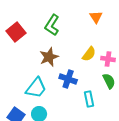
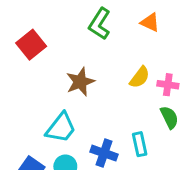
orange triangle: (96, 17) -> (150, 22), turned -32
green L-shape: (52, 25) -> (100, 24), moved
blue cross: (68, 79) -> (104, 153), moved

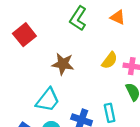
brown star: (80, 82) -> (63, 64), turned 30

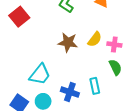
brown star: (63, 64) -> (68, 42), moved

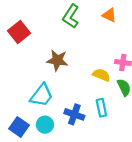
yellow semicircle: (95, 39) -> (101, 75), moved, turned -105
brown star: (68, 42) -> (57, 60), moved

